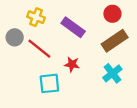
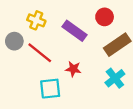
red circle: (112, 14) -> (105, 17), moved

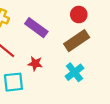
red circle: (105, 17) -> (79, 15), moved

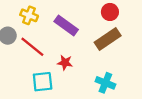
cyan cross: (74, 72) -> (105, 83), moved, turned -30

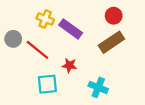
yellow cross: (29, 15) -> (45, 19), moved
cyan cross: (105, 83) -> (98, 87), moved

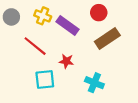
red circle: (114, 16) -> (99, 13), moved
gray circle: (13, 39) -> (11, 17), moved

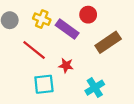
red circle: (99, 13) -> (88, 15), moved
cyan cross: (94, 83) -> (95, 88), turned 36

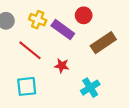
cyan square: (44, 84) -> (27, 86), moved

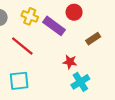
brown rectangle: (103, 43) -> (93, 39), size x0.6
red star: (62, 66) -> (70, 62), moved

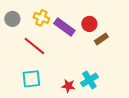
red circle: (74, 12) -> (89, 24), moved
red star: (70, 62) -> (68, 86), moved

